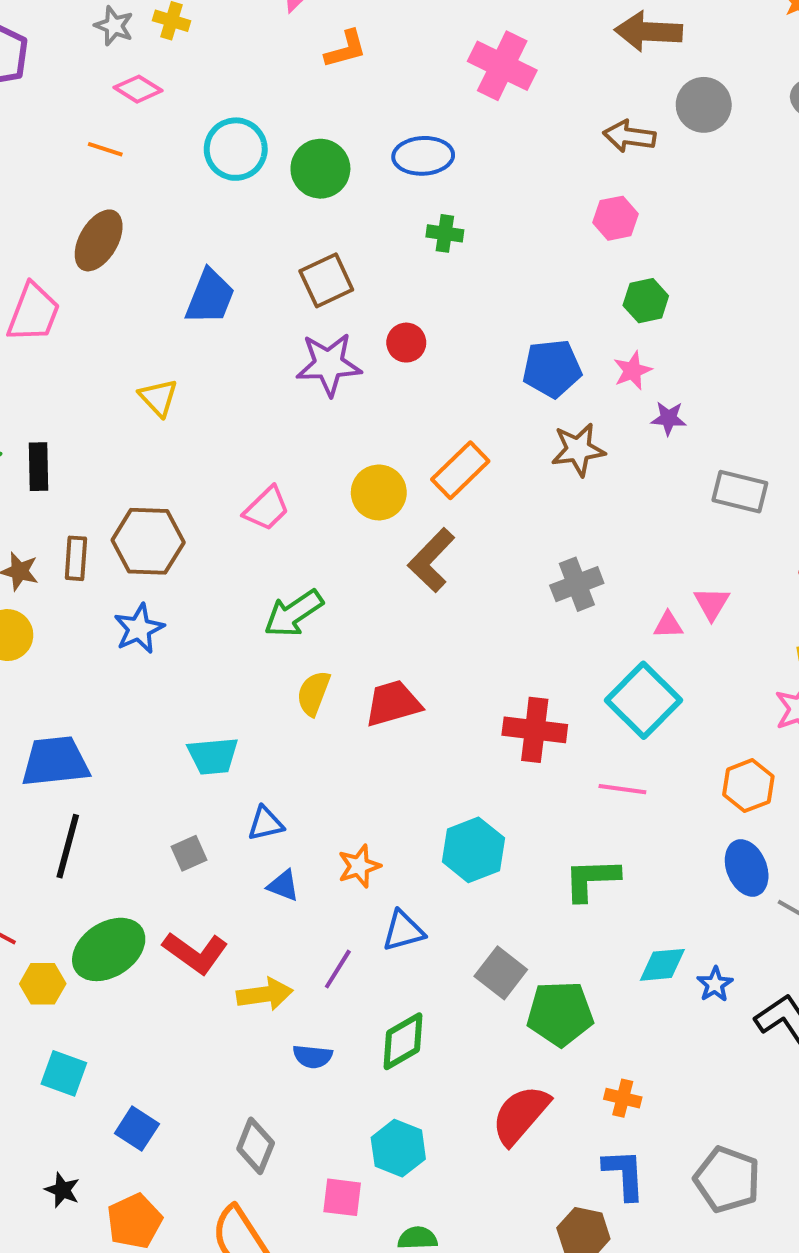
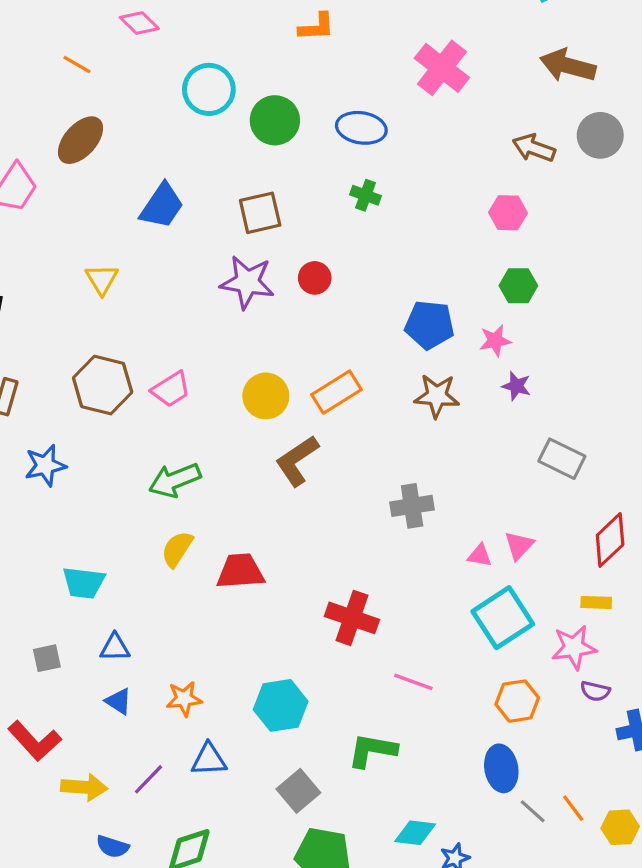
orange line: (105, 149) -> (77, 64), moved
brown hexagon: (148, 541) -> (103, 385), moved
cyan square: (643, 700) -> (503, 618), moved
gray square: (501, 973) -> (298, 791), moved

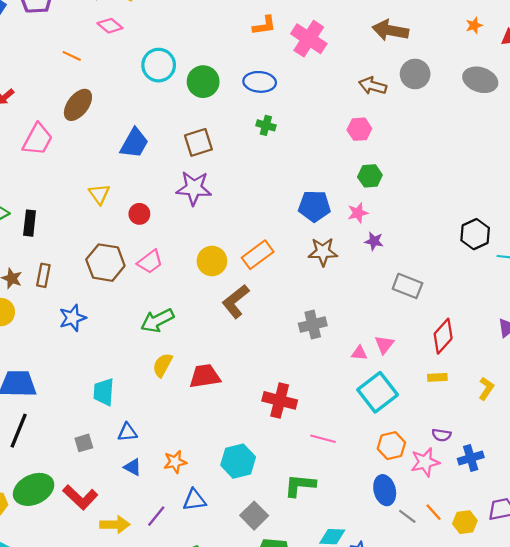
orange L-shape: (317, 27) -> (264, 25), moved
red circle: (315, 278) -> (139, 214), moved
cyan trapezoid: (84, 583) -> (104, 392), turned 92
pink star: (574, 647) -> (425, 462), moved

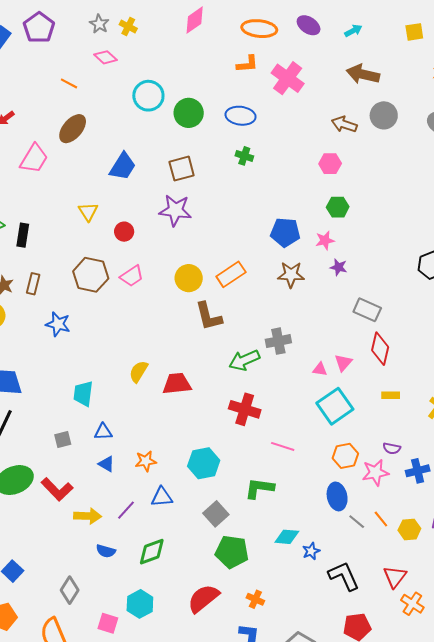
brown L-shape: (236, 301) -> (209, 316), turned -68
blue star: (73, 318) -> (58, 324), turned 30
green arrow: (157, 320) -> (244, 360), moved
red diamond: (443, 336) -> (380, 349), moved, turned -32

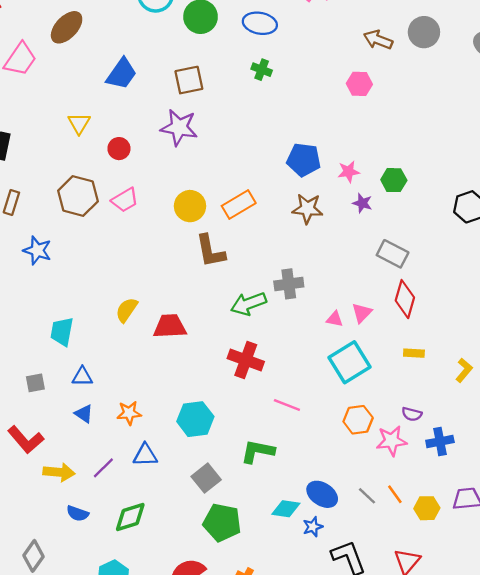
green hexagon: (338, 207) -> (394, 180), moved
blue ellipse: (337, 496) -> (322, 494), moved, turned -48

